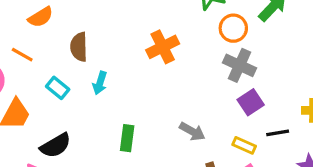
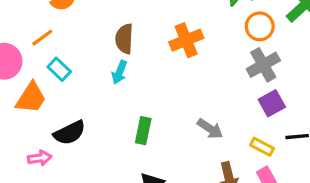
brown semicircle: (79, 47) -> (124, 39), moved
orange line: (22, 55) -> (42, 38), turned -70
gray cross: (239, 65) -> (263, 65), turned 32
cyan rectangle: (58, 88) -> (59, 69), moved

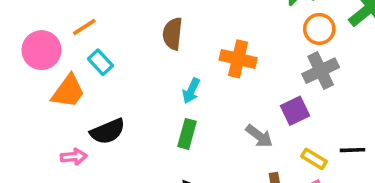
orange cross: (186, 40) -> (238, 59), moved, turned 32
cyan arrow: (119, 72) -> (191, 91), moved
purple square: (272, 103) -> (295, 111), moved

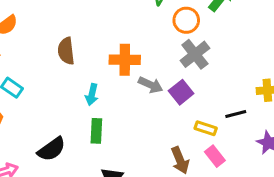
black semicircle: (108, 131) -> (51, 149), moved
gray arrow: (259, 136) -> (151, 85), moved

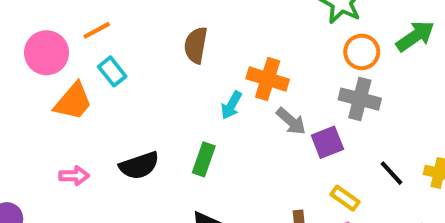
gray cross: (195, 54) -> (360, 99), turned 36
cyan arrow: (92, 95) -> (231, 105), moved
black line: (236, 114) -> (391, 173), moved, turned 45

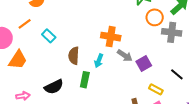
brown semicircle: (196, 45) -> (74, 56), moved
cyan rectangle: (112, 71) -> (49, 36), moved
gray cross: (360, 99) -> (172, 32), moved
cyan arrow: (231, 105) -> (99, 61), moved

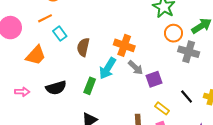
orange line: (25, 24) -> (45, 18), moved
brown semicircle: (74, 56) -> (83, 47), moved
orange trapezoid: (18, 60) -> (36, 55), moved
cyan arrow: (99, 61) -> (108, 68), size x1.5

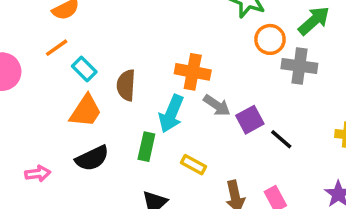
orange trapezoid: (36, 55) -> (86, 111), moved
black line: (187, 96) -> (281, 139), moved
yellow rectangle: (162, 108) -> (193, 165), moved

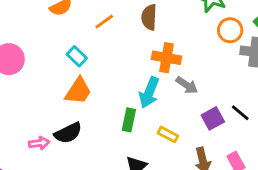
orange line: (57, 48) -> (104, 22), moved
brown semicircle: (126, 85) -> (149, 17), moved
purple square: (250, 120) -> (213, 118), moved
black semicircle: (92, 158) -> (68, 133), moved

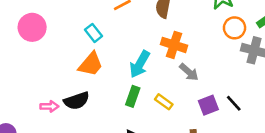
cyan arrow: (149, 92) -> (140, 64), moved
yellow rectangle: (168, 134) -> (164, 102), moved

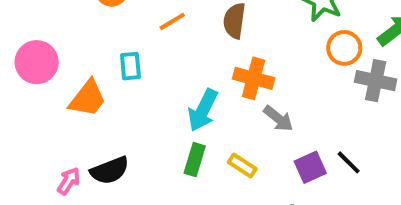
cyan rectangle: (94, 33) -> (130, 66), turned 36
orange trapezoid: (91, 64) -> (88, 98), moved
pink arrow: (49, 106) -> (69, 181), turned -54

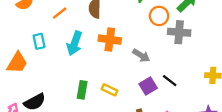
cyan arrow: (203, 110) -> (75, 43), moved
gray arrow: (278, 119) -> (141, 55), moved

